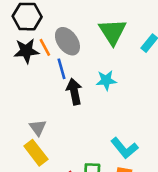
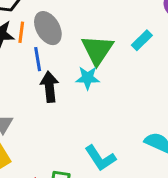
green triangle: (113, 32) -> (97, 50), moved
orange line: (45, 47) -> (21, 32), turned 30

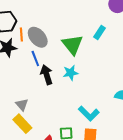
orange line: (21, 32) -> (21, 34), moved
cyan star: (88, 78) -> (71, 73), moved

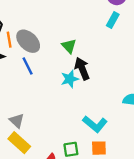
cyan rectangle: (100, 32) -> (113, 20), moved
green triangle: (72, 45) -> (69, 46), size x0.6
black arrow: (47, 75) -> (82, 69), moved

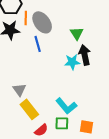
cyan L-shape: (95, 124) -> (66, 106), moved
yellow rectangle: (19, 143) -> (29, 109), moved

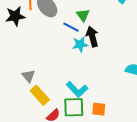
blue line: (38, 44) -> (71, 27), moved, turned -42
green square: (62, 123) -> (74, 107), size x1.5

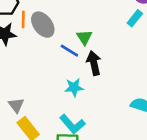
cyan star: (80, 44) -> (74, 87), moved

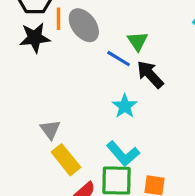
black arrow: (94, 63) -> (150, 75), turned -30
cyan star: (74, 87) -> (125, 106), turned -30

